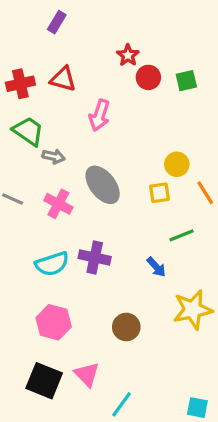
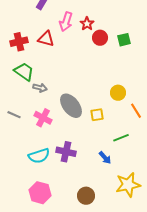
pink arrow: (99, 115) -> (66, 22), moved
yellow square: (159, 193) -> (97, 115), moved

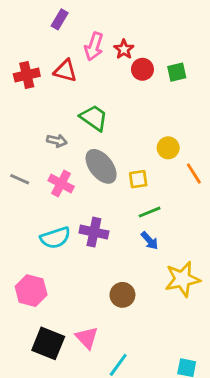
green trapezoid: (24, 72) -> (94, 118), moved
green line: (121, 138) -> (150, 212), moved
pink hexagon: (40, 193) -> (31, 291), moved

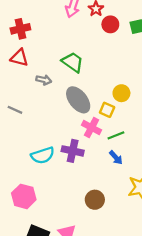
red triangle: (65, 71) -> (19, 58), moved
yellow circle: (168, 148) -> (121, 93), moved
yellow square: (138, 179) -> (107, 110), turned 32
pink cross: (61, 184) -> (91, 128), moved

